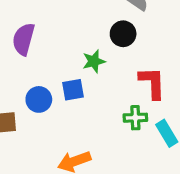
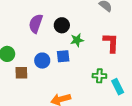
black circle: (123, 34) -> (62, 25), moved
red L-shape: (152, 83) -> (111, 43), moved

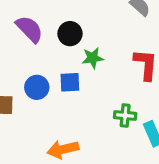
purple semicircle: (36, 24) -> (29, 29), turned 114

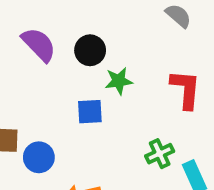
blue circle: (37, 87) -> (39, 157), moved
green cross: (125, 115) -> (160, 154), turned -30

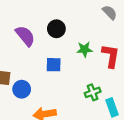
purple semicircle: (39, 45) -> (25, 36), moved
green star: (119, 81) -> (85, 49), moved

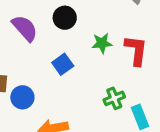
blue square: (54, 65) -> (63, 64), turned -35

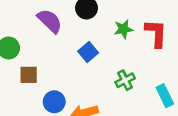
blue circle: (22, 97) -> (54, 102), moved
green cross: (114, 98) -> (125, 80), moved

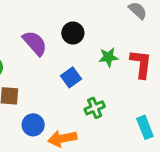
green cross: (125, 80) -> (95, 108), moved

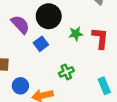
black circle: (73, 33) -> (49, 16), size x1.5
blue square: (71, 77) -> (41, 44), moved

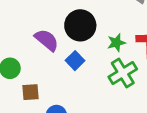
green cross: (66, 72) -> (123, 73), moved, size x1.5

